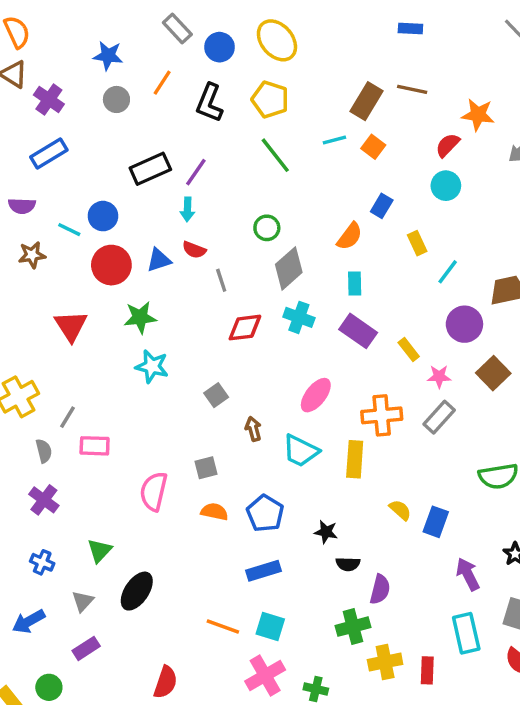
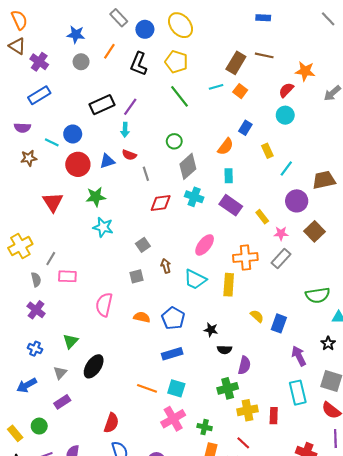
gray square: (206, 468) -> (137, 276), moved

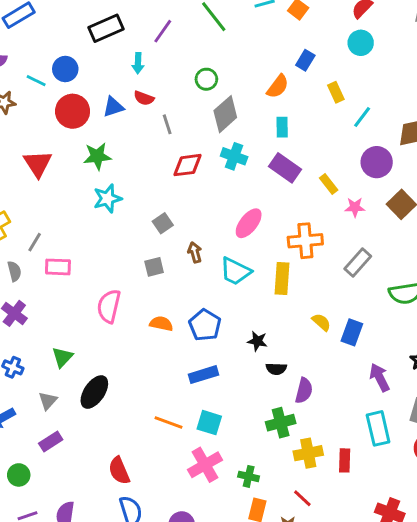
purple line: (130, 107) -> (163, 31), moved
cyan star: (103, 227) -> (107, 199), turned -30
gray rectangle: (281, 259) -> (358, 263), moved
red semicircle: (111, 423) -> (119, 471), turned 138

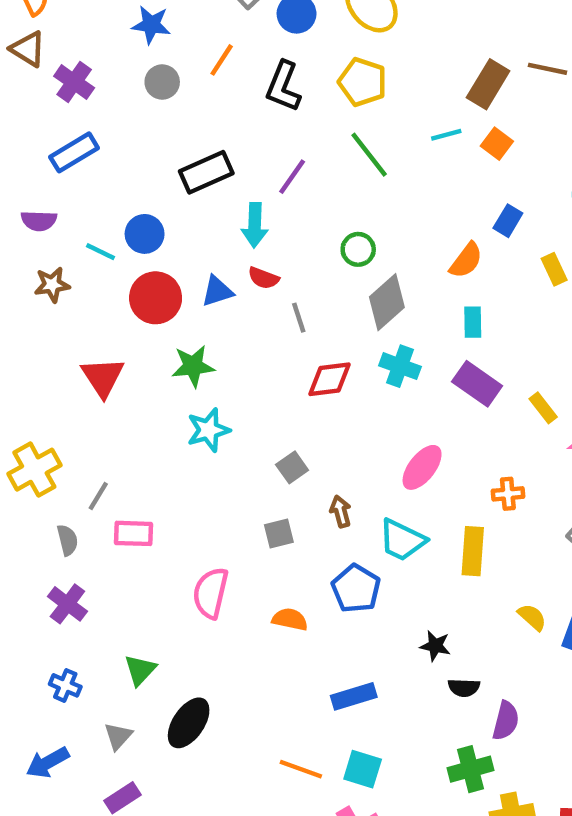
cyan arrow: (138, 63) -> (255, 225), size x1.4
orange cross: (305, 241) -> (508, 494), size x0.6
blue pentagon: (205, 325) -> (356, 589), moved

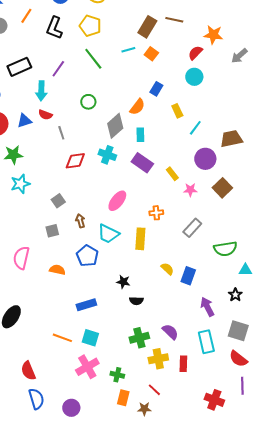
gray diamond: (387, 302) -> (115, 126), moved
purple semicircle: (506, 721) -> (170, 332), moved, turned -60

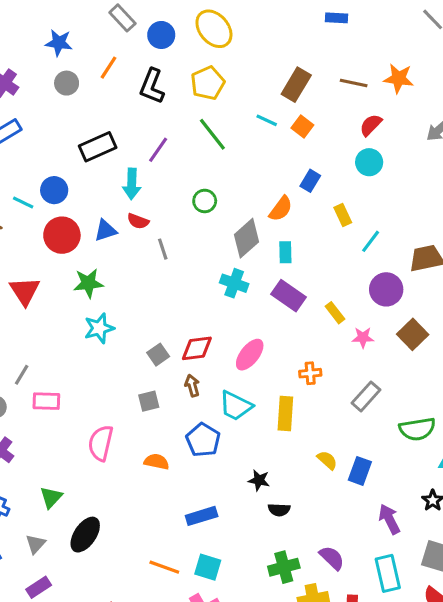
brown line: (174, 20) -> (354, 83), moved
yellow pentagon: (90, 26) -> (208, 83), turned 30
orange star: (213, 35) -> (399, 78), moved
cyan line: (128, 50) -> (267, 120), turned 40
red diamond: (75, 161) -> (197, 348), moved

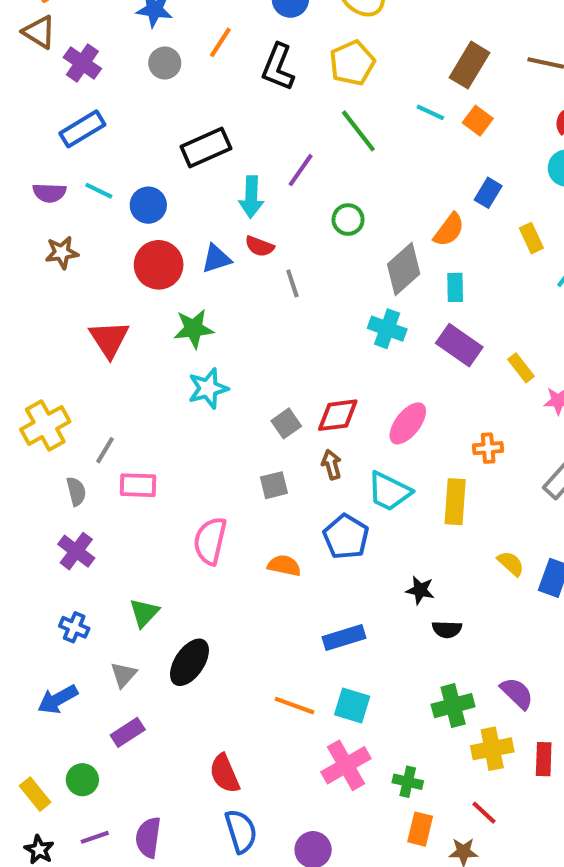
purple line: (158, 150) -> (301, 170), moved
cyan line: (23, 203) -> (99, 191), moved

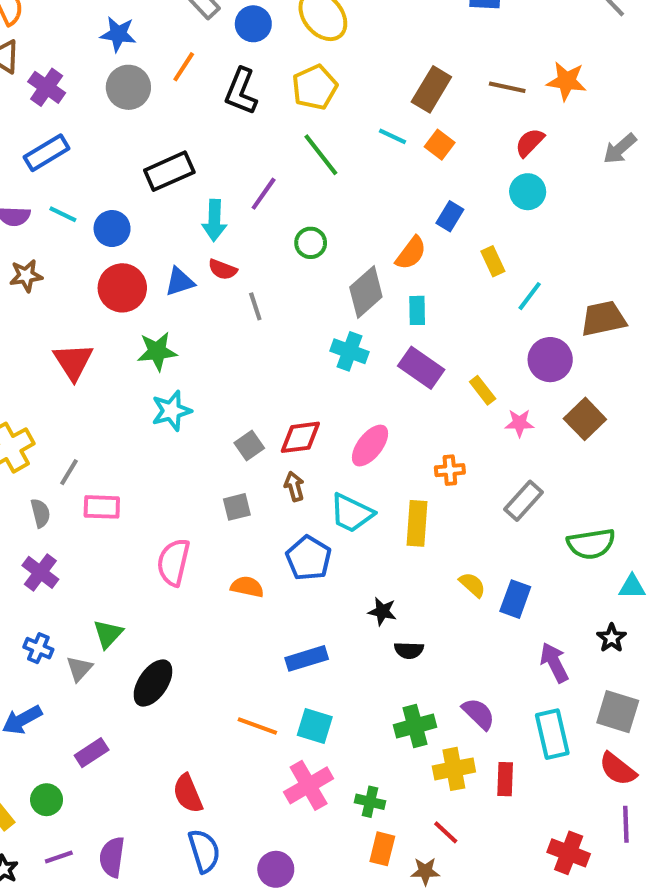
gray circle: (165, 63) -> (128, 87), size x1.4
gray triangle: (124, 675) -> (79, 669), moved

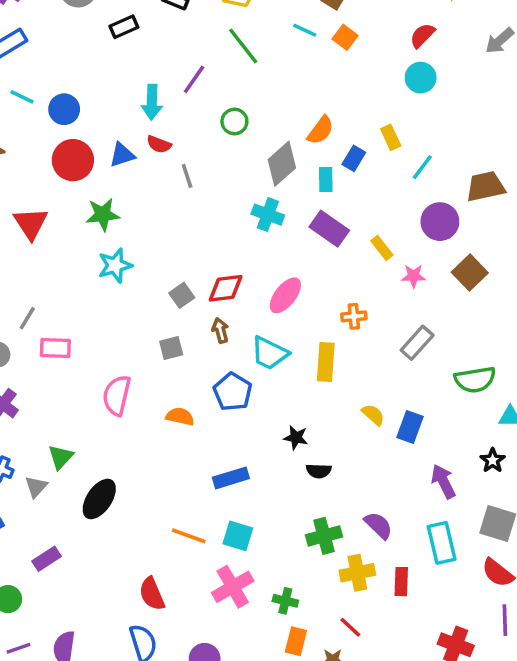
black rectangle: (169, 171) -> (124, 27), moved, size x0.7
blue rectangle: (450, 216) -> (354, 158), moved
red semicircle: (188, 794) -> (152, 594), moved

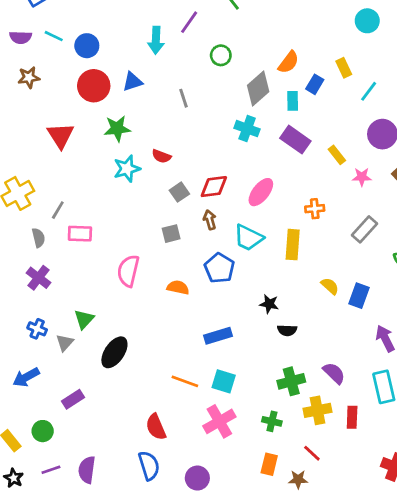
red semicircle: (159, 144) -> (161, 156), moved
green cross: (285, 601) -> (272, 421), moved

